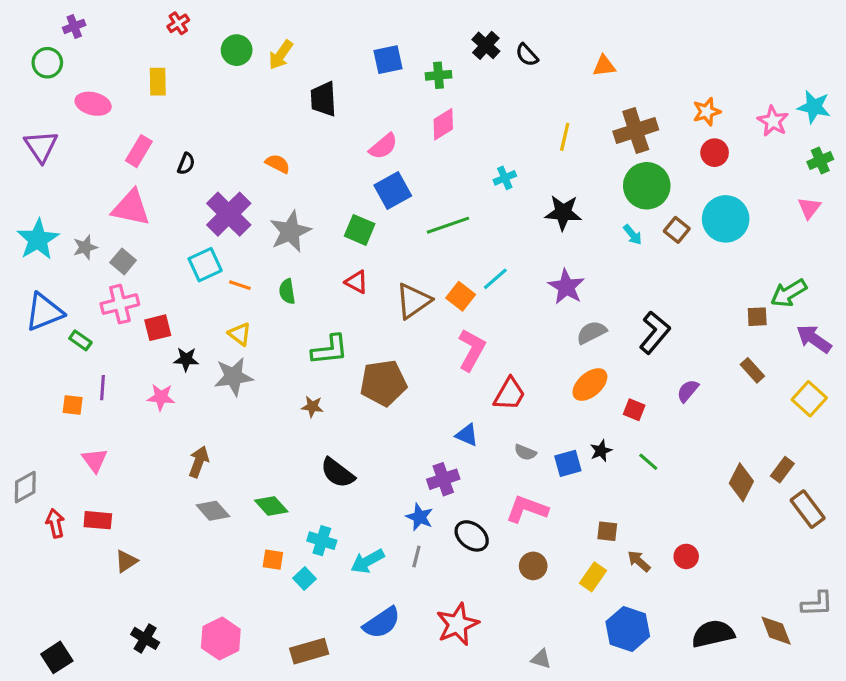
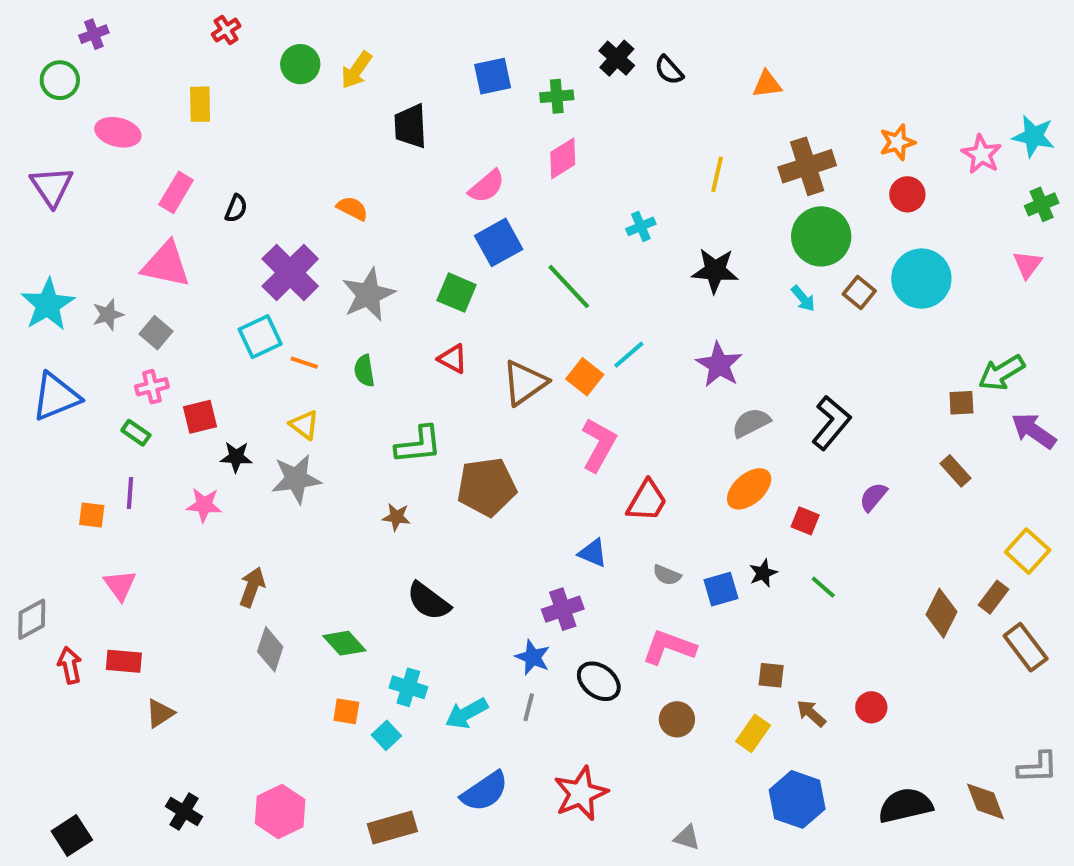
green line: (448, 225) -> (569, 287), turned 66
pink cross: (120, 304) -> (152, 387), size x0.7
green rectangle: (80, 340) -> (136, 433), moved
yellow square: (809, 399) -> (1028, 551), moved
gray diamond: (213, 511) -> (270, 649), turned 60

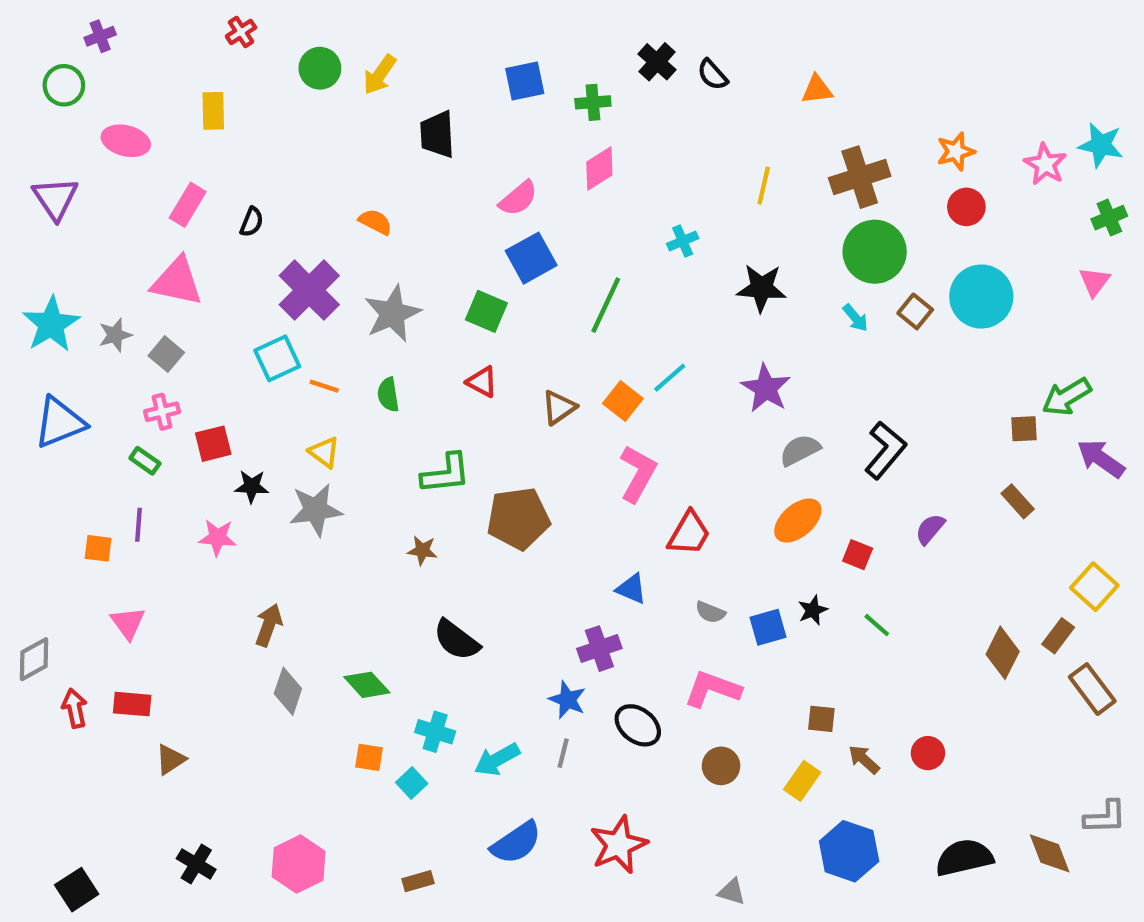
green line: (569, 287) -> (606, 305), turned 68
brown triangle: (525, 383) -> (559, 407), size x0.7
brown rectangle: (392, 828) -> (418, 881), size x0.6

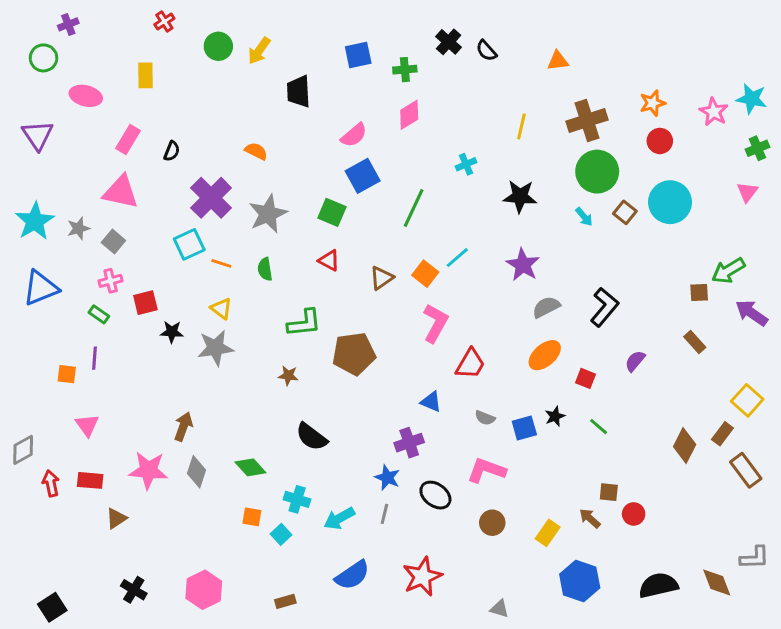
pink star: (217, 538) -> (148, 470), moved, size x1.5
brown square: (821, 719) -> (609, 492), moved

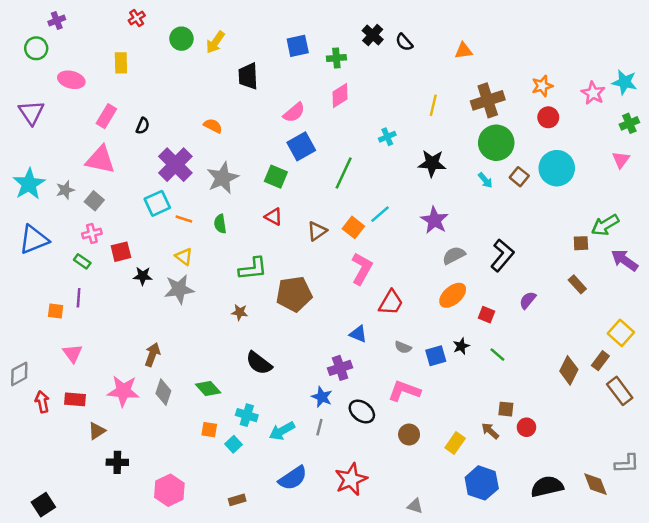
black cross: (134, 590) -> (117, 462), moved, turned -30

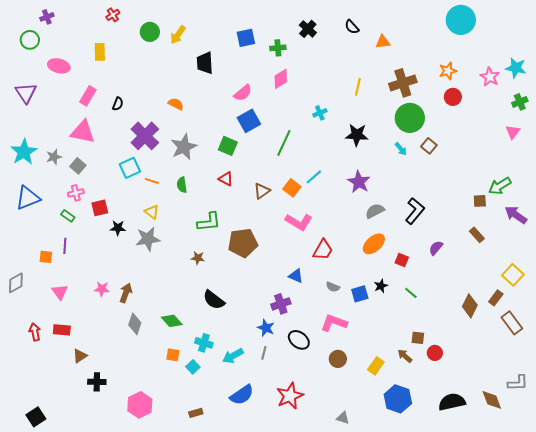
black semicircle: (404, 42) -> (352, 27), moved
cyan circle: (557, 168) -> (461, 20), moved
pink L-shape: (362, 269) -> (299, 222), turned 92
gray diamond: (19, 374) -> (16, 283), moved
pink star: (123, 391) -> (102, 289), moved, size x0.6

